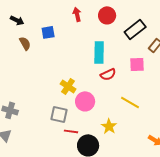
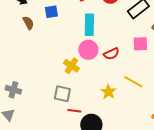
cyan rectangle: (99, 52) -> (89, 25), moved
pink circle: (85, 101) -> (88, 50), moved
yellow star: (109, 126) -> (108, 92), moved

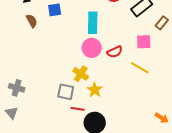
yellow cross: (71, 66) -> (81, 74), moved
yellow line: (133, 82) -> (140, 68), moved
yellow star: (108, 92) -> (95, 90), moved

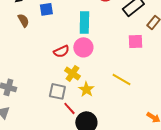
red semicircle: (115, 52) -> (61, 51), moved
yellow line: (140, 68) -> (121, 79), moved
red line: (78, 109) -> (69, 108), turned 40

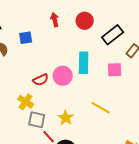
cyan rectangle: (84, 22) -> (84, 63), moved
yellow cross: (72, 73) -> (26, 102), moved

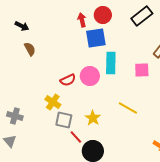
red circle: (85, 21) -> (103, 15), moved
black rectangle: (113, 35) -> (142, 16), moved
blue square: (26, 38) -> (96, 38), moved, size x1.5

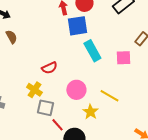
cyan rectangle: (111, 63) -> (92, 51), turned -30
pink circle: (90, 76) -> (76, 90), moved
yellow star: (93, 118) -> (90, 112), moved

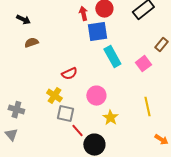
brown semicircle: (11, 37) -> (31, 43), turned -80
pink square: (123, 58) -> (143, 64), turned -35
yellow line: (109, 96) -> (147, 107), moved, turned 48

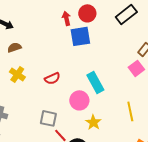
cyan rectangle: (112, 57) -> (95, 82), moved
pink square: (143, 64) -> (136, 68), moved
yellow cross: (54, 96) -> (17, 74), moved

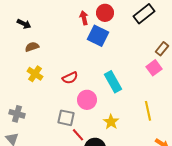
blue square: (80, 36) -> (98, 36), turned 35
pink circle: (79, 100) -> (87, 100), moved

